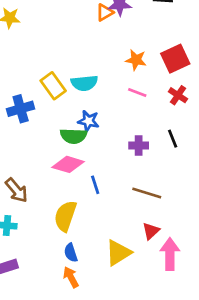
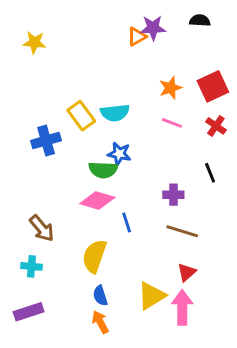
orange star: (136, 60) -> (171, 88), turned -30
purple cross: (139, 145) -> (173, 195), moved
pink arrow: (170, 254) -> (182, 307), moved

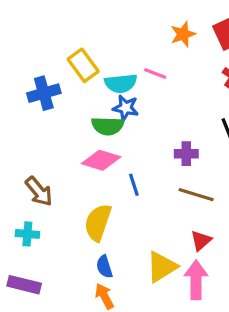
cyan semicircle: (115, 113) -> (121, 83), moved
pink line: (172, 123) -> (155, 73), moved
purple rectangle: (29, 312) -> (24, 285), turned 32

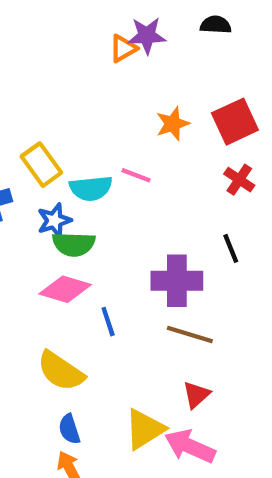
blue star: (126, 108) -> (54, 221), moved, turned -30
purple cross: (186, 154) -> (177, 281), size x1.6
yellow semicircle: (98, 222) -> (61, 371), turned -75
pink arrow: (196, 280) -> (190, 446), turned -66

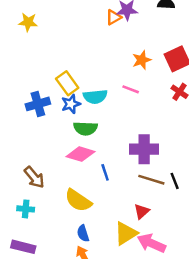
pink line: (136, 175) -> (131, 89), moved
blue star: (54, 221) -> (71, 104), moved
black line: (231, 248) -> (175, 181), moved
red triangle: (196, 395) -> (142, 211), moved

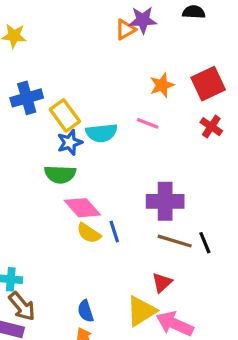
blue cross: (38, 104) -> (27, 98), moved
green semicircle: (85, 128) -> (60, 174), moved
pink diamond: (81, 154) -> (82, 208), turned 32
brown arrow: (34, 177) -> (22, 306), moved
yellow semicircle: (78, 200) -> (89, 233), moved, size x0.7

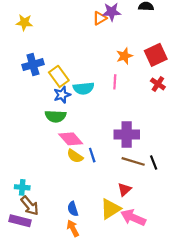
pink line: (148, 123) -> (115, 82), turned 72

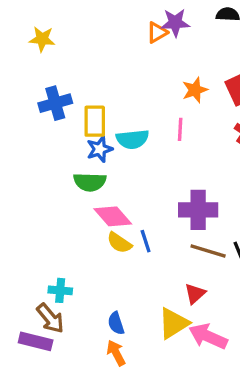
yellow rectangle: (59, 76) -> (95, 121), turned 36
cyan cross: (22, 187) -> (60, 290), moved

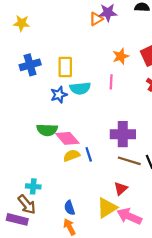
yellow rectangle: (95, 121) -> (65, 67), moved
green semicircle: (90, 182) -> (47, 130), moved
yellow semicircle: (119, 243) -> (72, 155), turned 126

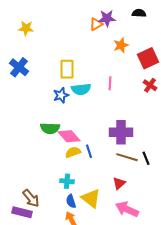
orange star: (121, 56) -> (121, 45), moved
blue cross: (30, 65) -> (19, 67), moved, turned -36
cyan cross: (33, 186) -> (67, 181), moved
yellow triangle: (107, 208) -> (91, 198), moved, turned -50

